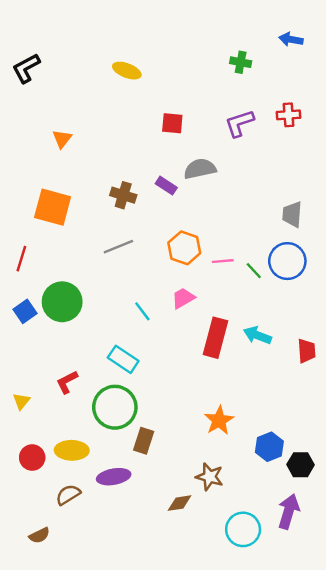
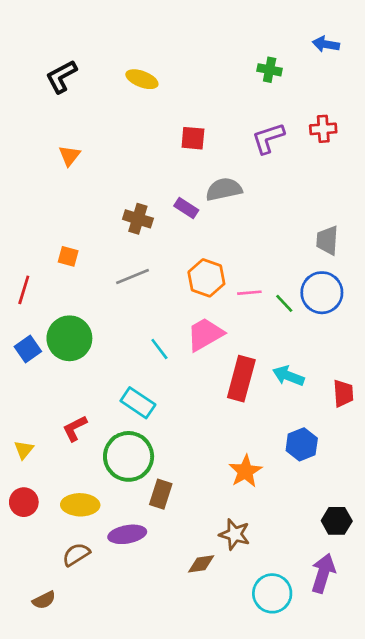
black L-shape: (26, 68) -> (61, 76), moved
orange square: (53, 207) -> (68, 256), moved, size x0.5
pink trapezoid: (183, 298) -> (205, 334), size x1.4
blue hexagon: (269, 447) -> (302, 444), moved
red circle: (32, 458) -> (24, 502), moved

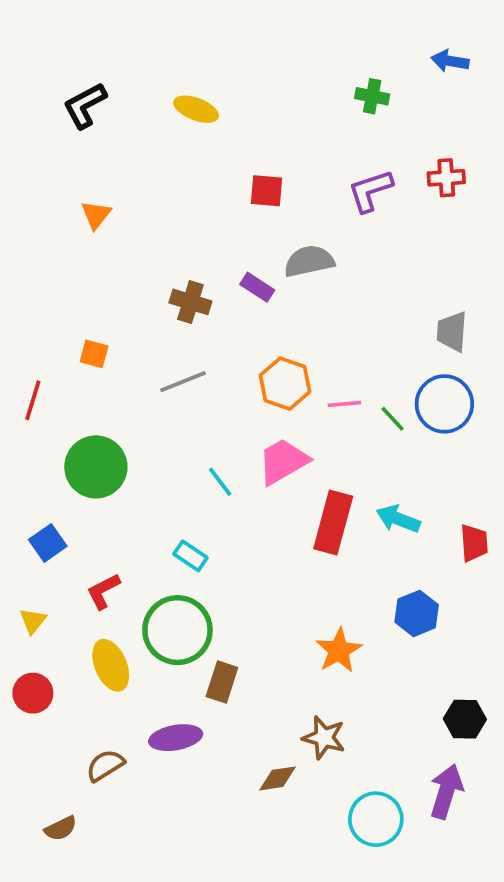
blue square: (28, 349) -> (48, 543), moved
cyan rectangle: (138, 403) -> (190, 556), size x0.7
yellow ellipse: (80, 505) -> (111, 665), moved, turned 66

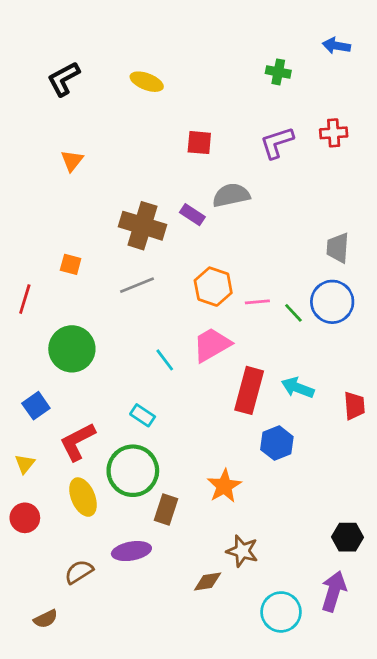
brown cross: (190, 302) -> (143, 226), size x1.5
red L-shape: (103, 591) -> (77, 442), size x1.4
blue hexagon: (417, 613) -> (277, 443), moved
orange star: (339, 650) -> (224, 486), moved

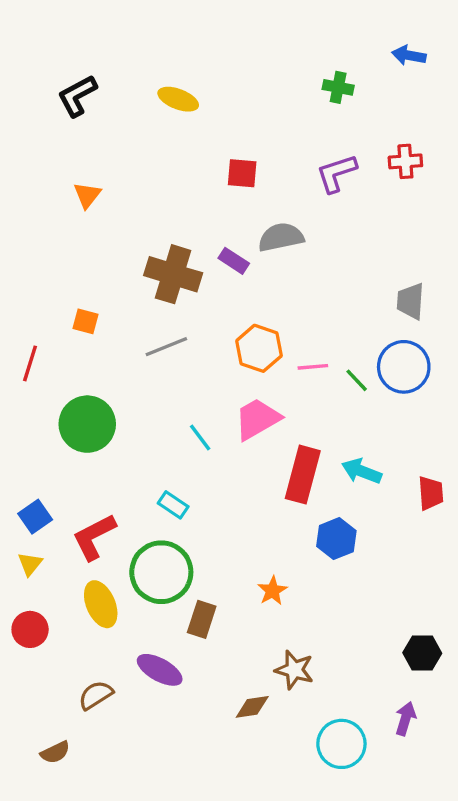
blue square: (36, 406) -> (35, 517), moved
orange star: (224, 486) -> (272, 591), size x0.7
purple ellipse: (131, 551) -> (160, 670), turned 39
purple arrow: (334, 591) -> (405, 719), size x0.7

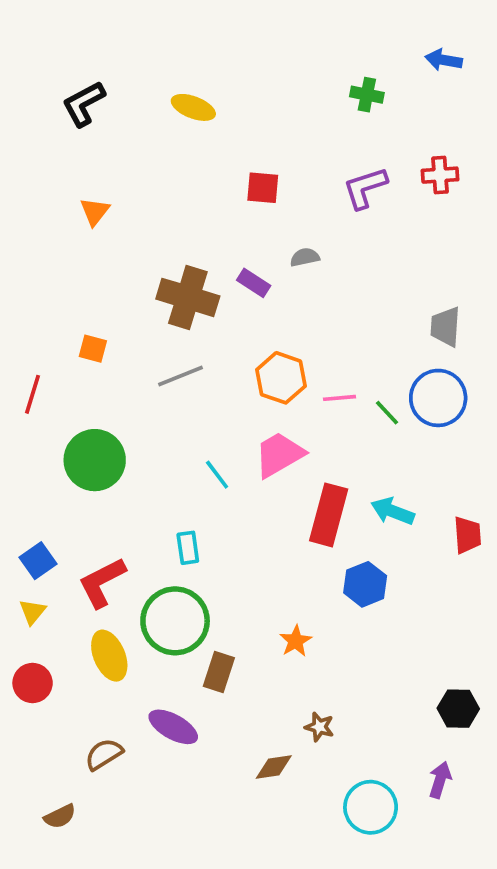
gray semicircle: (281, 237) -> (305, 257), size x0.6
cyan rectangle: (173, 505) -> (188, 548), turned 48
brown star: (294, 670) -> (319, 727), size x0.7

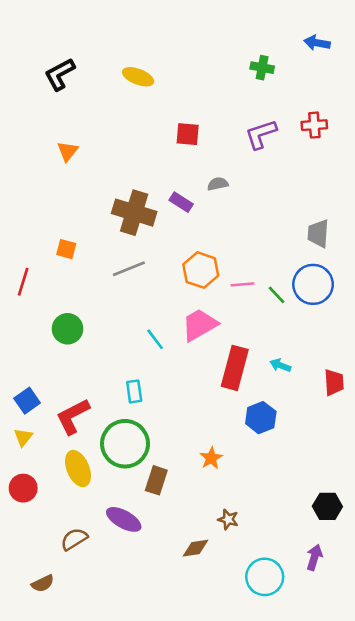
green circle: (95, 460) -> (68, 329), size x0.7
cyan arrow: (392, 511) -> (280, 365), size x0.7

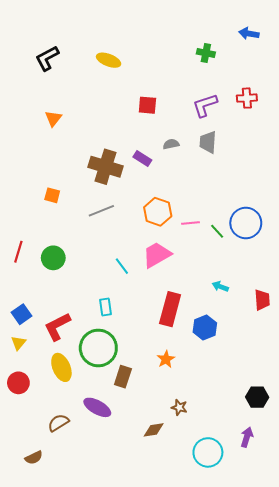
gray trapezoid: (318, 233) -> (208, 142), moved
red line: (23, 282) -> (18, 252), moved
red rectangle: (235, 368) -> (170, 309), moved

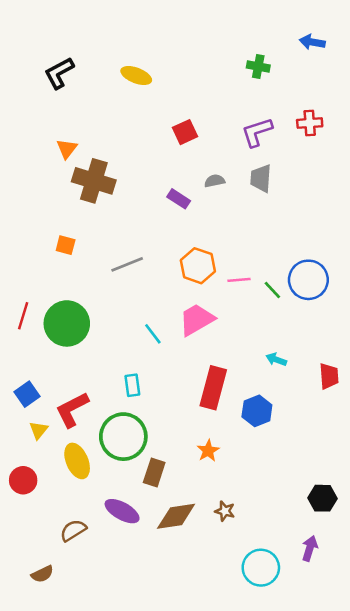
red square: (147, 105) -> (185, 132), turned -30
brown cross: (105, 167) -> (94, 181), moved
green circle: (53, 258) -> (67, 323), size x1.5
yellow triangle: (18, 343) -> (39, 430), moved
brown diamond: (154, 430) -> (176, 516), moved, size x1.5

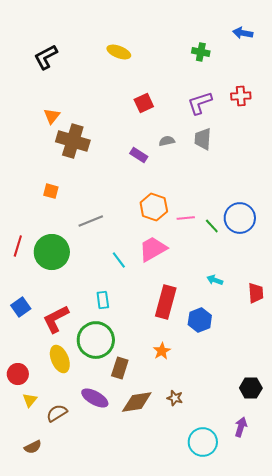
yellow ellipse: (136, 76) -> (119, 52), moved
gray line: (127, 264) -> (91, 221), moved
yellow triangle: (39, 430) -> (30, 400), moved

